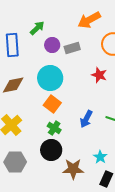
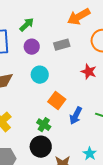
purple circle: (52, 45) -> (32, 47), moved
cyan circle: (50, 78) -> (40, 75), size x0.7
orange square: (52, 104) -> (57, 101), moved

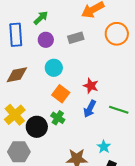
red star: (89, 72) -> (91, 86), moved
orange square: (57, 101) -> (61, 94), moved
black circle: (41, 147) -> (37, 127), moved

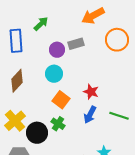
purple circle: (46, 40) -> (57, 50), moved
brown diamond: (17, 75) -> (17, 81), turned -35

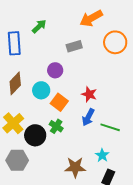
purple circle: (57, 50) -> (55, 70), moved
cyan circle: (54, 74) -> (41, 90), moved
green line: (119, 116) -> (110, 127), moved

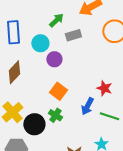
green arrow: (39, 26) -> (56, 20), moved
cyan circle: (41, 90) -> (40, 43), moved
red star: (89, 94) -> (104, 88), moved

